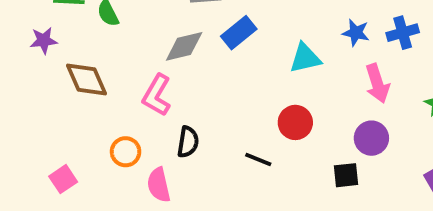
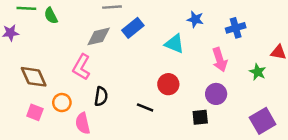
blue star: (356, 33) -> (195, 19), moved
cyan triangle: (305, 58) -> (174, 44), turned 35
brown diamond: (86, 80) -> (34, 77), moved
pink square: (63, 179) -> (35, 112), moved, turned -35

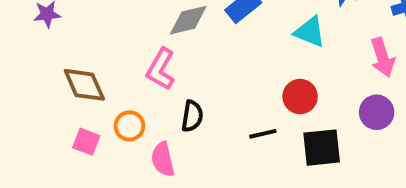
black line: (145, 107) -> (263, 134), turned -35
black square: (200, 117) -> (322, 148), moved, size x1.5

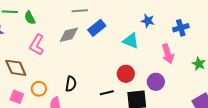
pink L-shape: (161, 69) -> (37, 45), moved
purple circle: (377, 112) -> (156, 82), moved

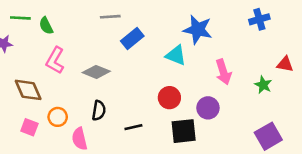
blue star: (148, 21) -> (198, 30), size x1.6
blue cross: (181, 28) -> (259, 19), moved
gray diamond: (69, 35) -> (96, 72), moved, turned 35
black line: (107, 93) -> (133, 127), moved

